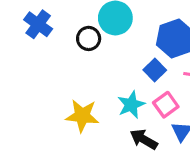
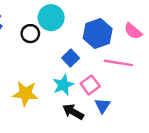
blue square: (155, 70) -> (71, 58), moved

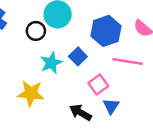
cyan star: (63, 85) -> (51, 63), moved

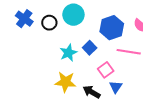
black circle: (36, 31) -> (49, 23), moved
yellow star: (31, 93) -> (65, 82), moved

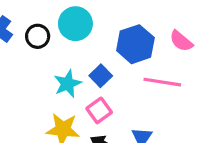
pink square: (106, 70) -> (99, 110), moved

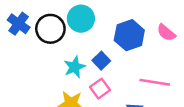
black circle: (38, 36) -> (50, 29), size x1.5
pink line: (162, 82) -> (155, 82), moved

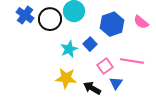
pink square: (100, 89) -> (105, 66), moved

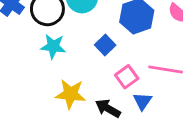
cyan star: (69, 49) -> (53, 46), moved, turned 30

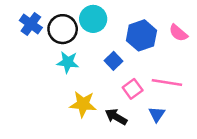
blue triangle: (143, 101) -> (157, 114), moved

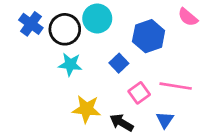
pink semicircle: (178, 33) -> (188, 17), moved

